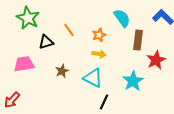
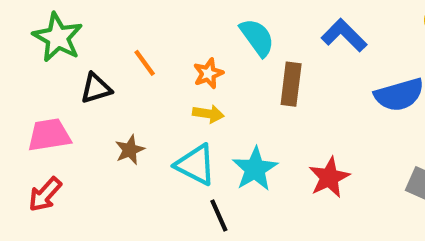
red star: (156, 60) -> (329, 177), moved
cyan star: (133, 81) -> (255, 169), moved
red arrow: (12, 100) -> (45, 194), moved
black line: (104, 102) -> (219, 216), turned -49

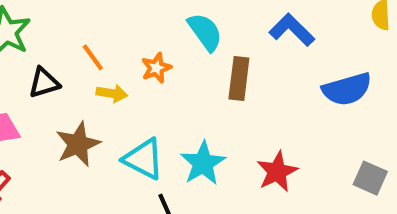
yellow arrow: (208, 114) -> (112, 93), moved
brown star: (130, 150) -> (78, 144), size x1.5

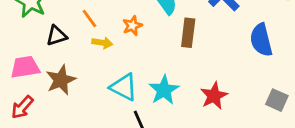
blue semicircle: (347, 89) -> (261, 40), turned 92
brown star: (78, 144) -> (61, 80), moved

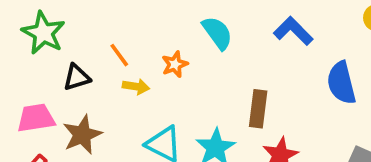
brown rectangle: (188, 33) -> (258, 109), moved

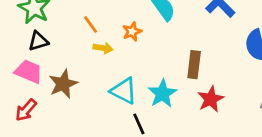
black triangle: (77, 77) -> (38, 41), moved
pink trapezoid: (36, 118) -> (29, 72), turned 32

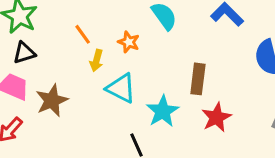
orange star: (132, 32) -> (129, 42), turned -30
yellow arrow: (103, 48) -> (96, 60), turned 96
cyan triangle: (124, 91) -> (121, 88), moved

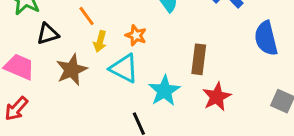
orange star: (129, 42) -> (136, 35), moved
black triangle: (24, 53) -> (48, 34), moved
brown star: (52, 100) -> (72, 70), moved

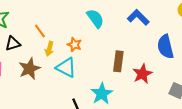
cyan star: (164, 91) -> (102, 94), moved
red star: (217, 97) -> (142, 74), moved

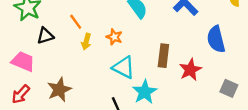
cyan triangle: (66, 68) -> (124, 67), moved
brown star: (29, 69) -> (59, 90), moved

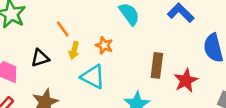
black triangle: (45, 36) -> (40, 58), moved
cyan triangle: (124, 67) -> (93, 77), moved

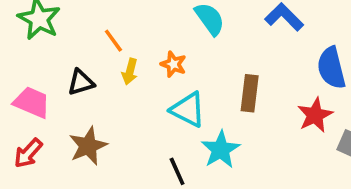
cyan triangle: (93, 77) -> (188, 110), moved
red star: (186, 81) -> (315, 115), moved

